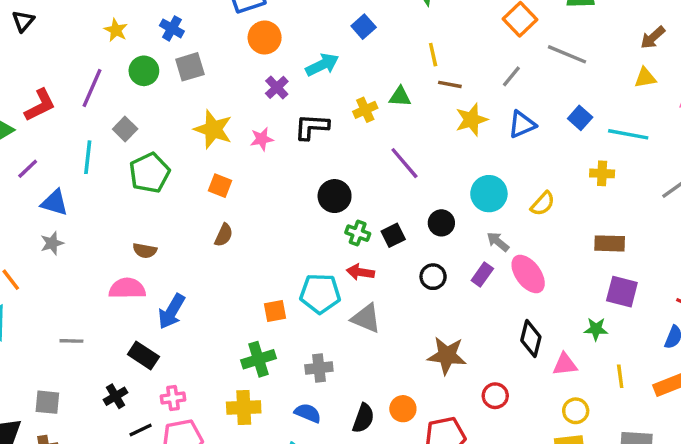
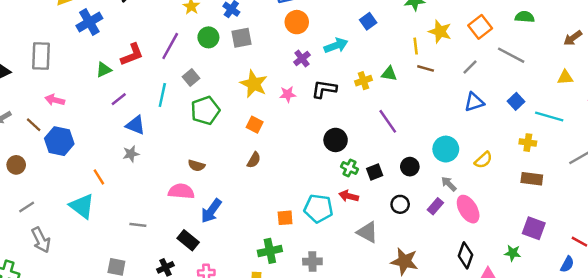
brown arrow: (653, 38) -> (573, 38), moved
yellow star: (471, 120) -> (440, 32), moved, turned 30
brown rectangle: (610, 243) -> (532, 179), moved
gray triangle: (366, 318) -> (367, 232), moved

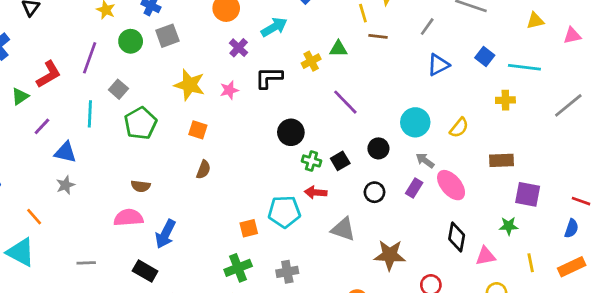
brown rectangle: (532, 179) -> (502, 160), moved

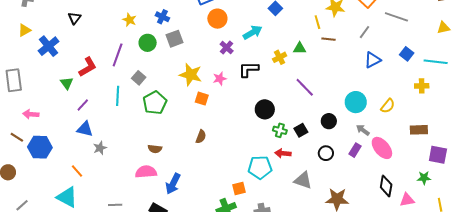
green triangle: (20, 96) -> (67, 83), turned -32
orange square: (198, 130) -> (202, 99), moved
blue triangle: (65, 152) -> (85, 129), moved
orange square: (249, 228) -> (239, 188), moved

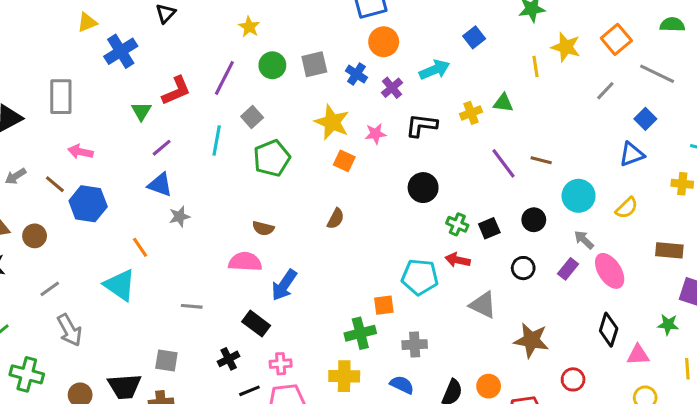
blue cross: (162, 17) -> (356, 74), moved
brown line: (329, 39) -> (541, 160), moved
blue square: (407, 54) -> (645, 119), moved
blue triangle: (373, 60) -> (632, 154), moved
black circle: (265, 109) -> (423, 188), moved

